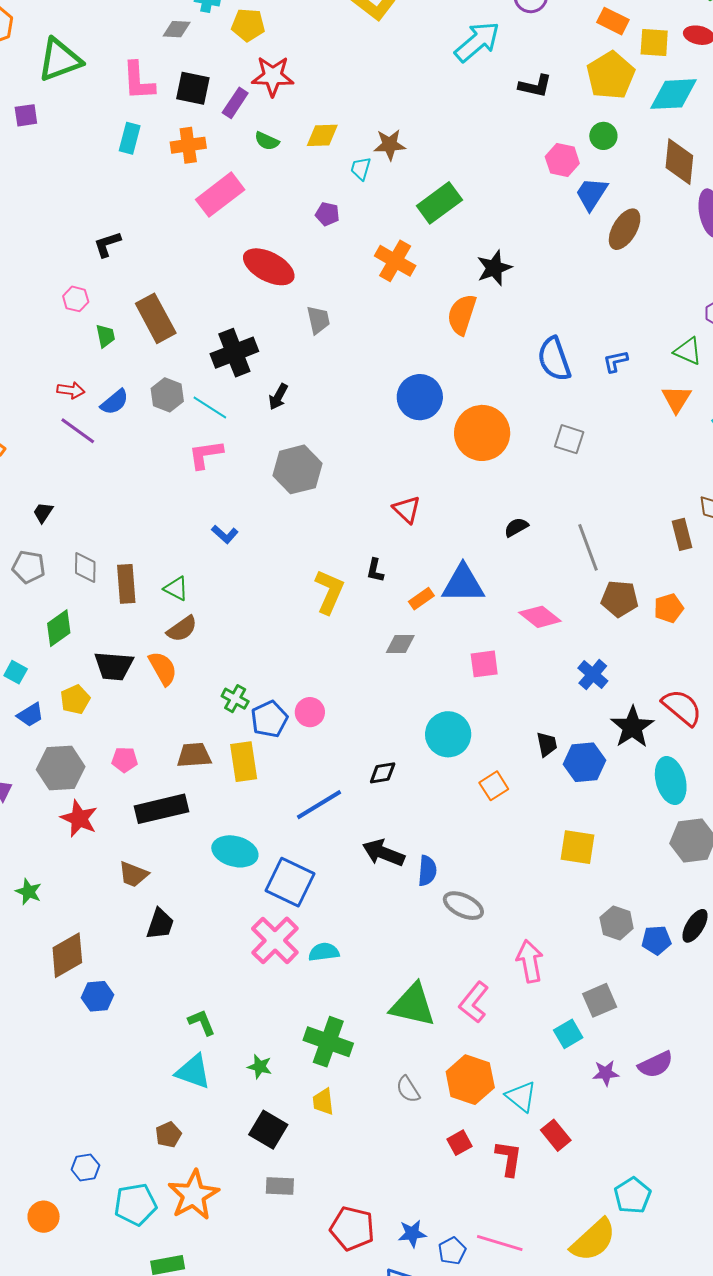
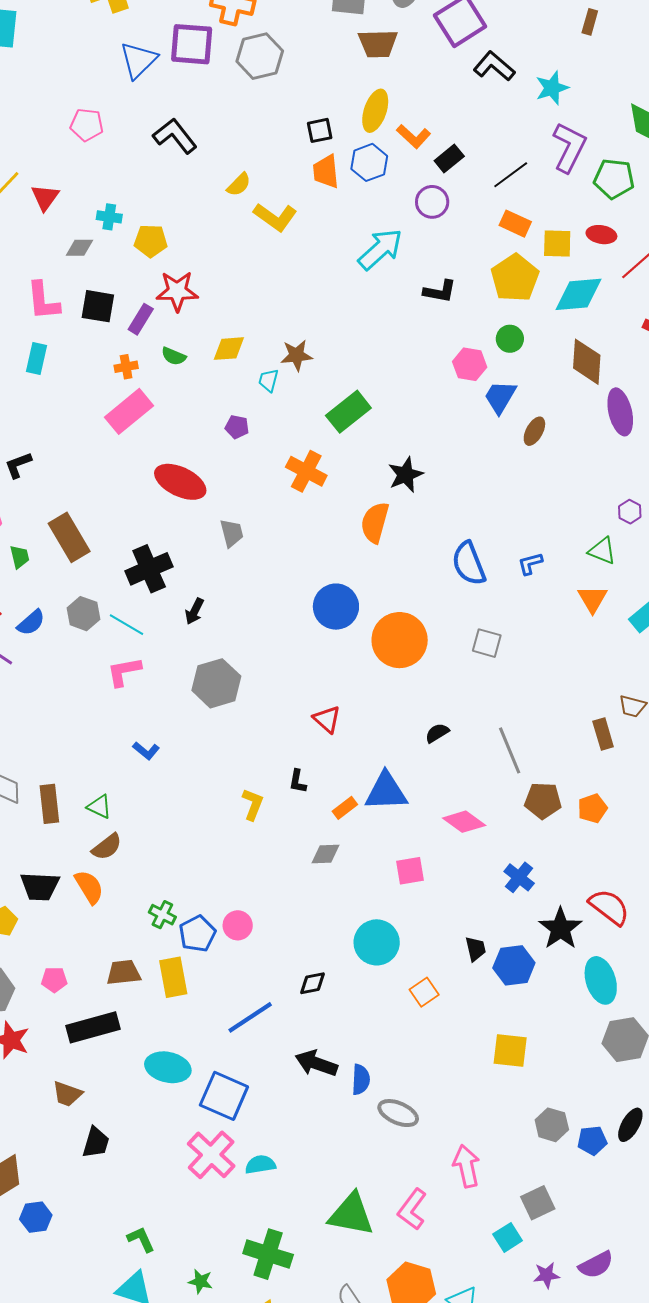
orange cross: (188, 145) -> (126, 367), moved, size x0.7
brown ellipse: (625, 229) -> (534, 431), size x0.7
yellow L-shape: (329, 592) -> (253, 804), size x0.7

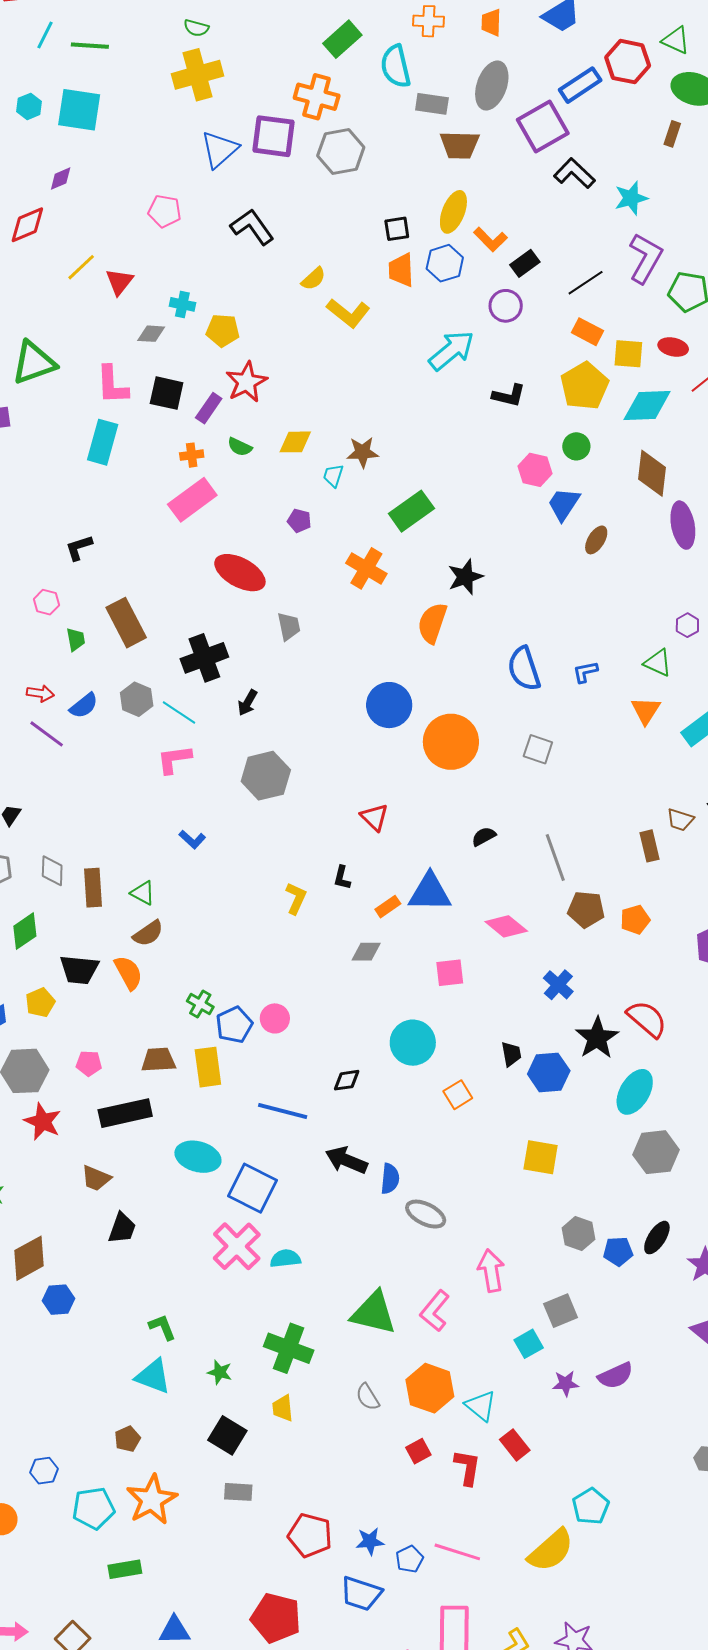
red star: (177, 291) -> (246, 382), turned -30
cyan rectangle: (36, 358) -> (103, 442), size x1.4
cyan ellipse: (601, 980) -> (635, 1092), turned 45
blue line: (250, 1017) -> (283, 1111), turned 45

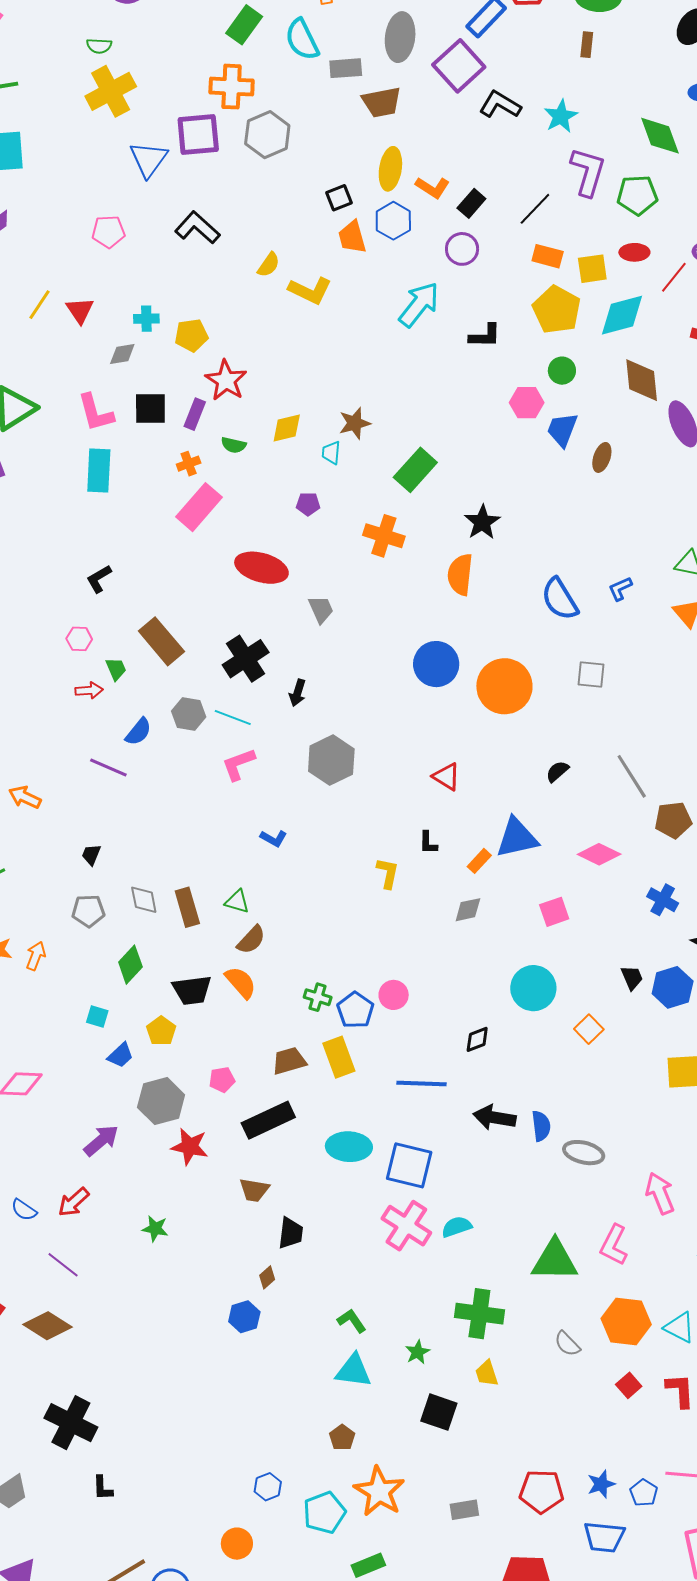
red arrow: (40, 693) -> (89, 690), moved
brown diamond: (29, 1258) -> (267, 1277), moved, size x0.5
green star: (220, 1372) -> (418, 1352), turned -30
gray rectangle: (238, 1492) -> (464, 1510), moved

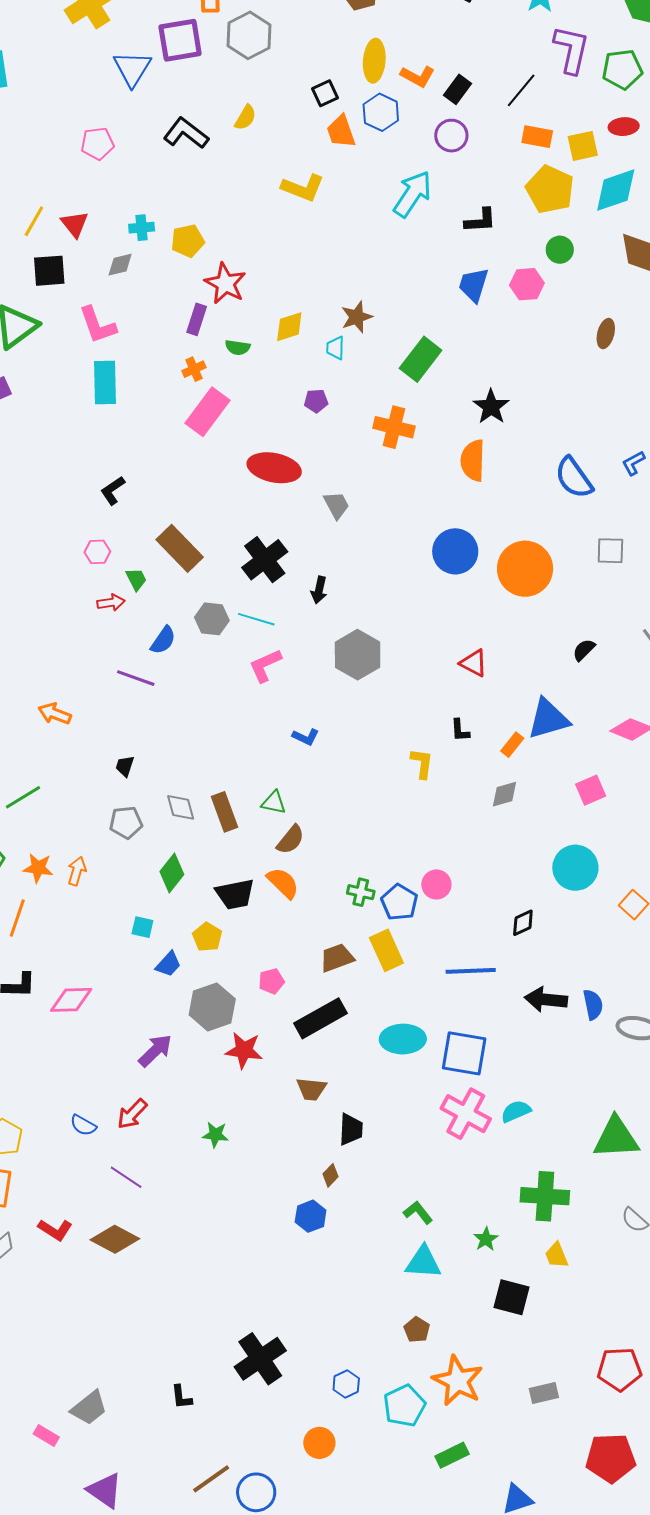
yellow semicircle: (269, 265) -> (245, 118), moved
black square: (150, 409) -> (49, 271), moved
blue trapezoid: (562, 430) -> (474, 285), moved
black cross: (71, 1423) -> (260, 1359), moved, turned 33

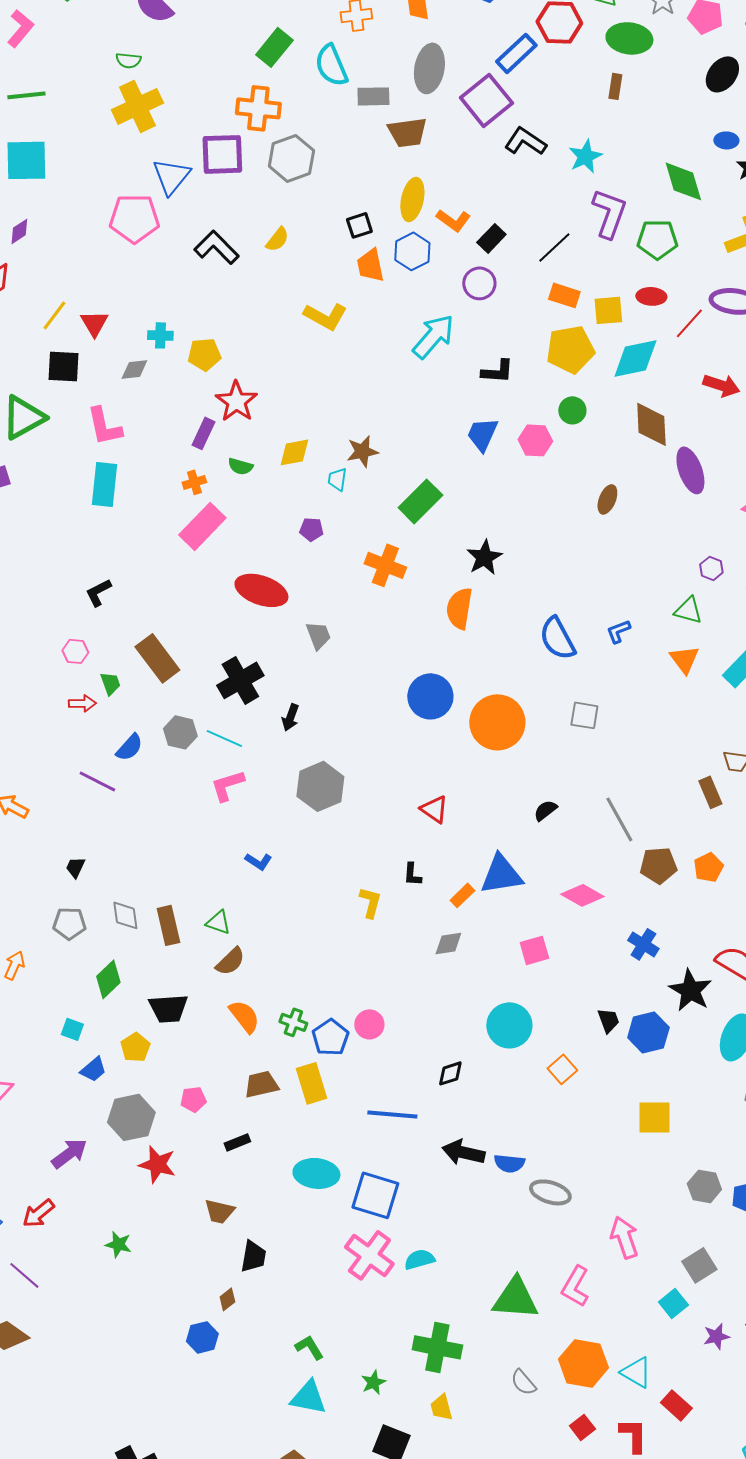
pink pentagon: (98, 144) -> (134, 218), moved, size x1.5
yellow pentagon: (550, 189) -> (570, 349), turned 30
orange semicircle: (283, 883) -> (244, 1016), moved
blue semicircle: (593, 1005) -> (509, 1163), turned 100
black rectangle: (320, 1018) -> (237, 1142), size x0.5

